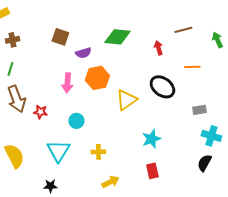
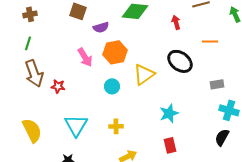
pink arrow: (67, 83) -> (85, 57), turned -36
cyan circle: (76, 121) -> (112, 86), moved

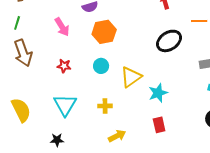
pink arrow: (85, 57) -> (62, 27), moved
black ellipse: (180, 61) -> (169, 41), turned -70
yellow triangle: (144, 74) -> (131, 77), moved
red star: (58, 86) -> (64, 66), moved

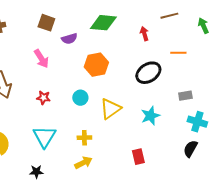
orange hexagon: (104, 32) -> (96, 65), moved
cyan star: (158, 93) -> (150, 116), moved
yellow arrow: (117, 136) -> (83, 163), moved

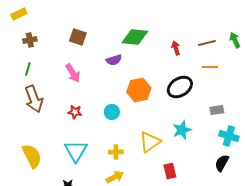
brown line: (169, 16) -> (207, 43), moved
purple semicircle: (69, 39) -> (114, 60), moved
orange hexagon: (96, 65) -> (139, 90), moved
yellow triangle: (110, 109) -> (150, 142), moved

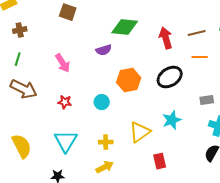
brown square: (78, 37) -> (68, 12), moved
red arrow: (176, 48) -> (166, 38), size x1.5
brown arrow: (34, 99) -> (24, 89), turned -44

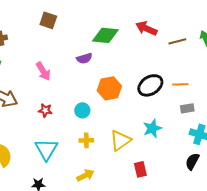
red arrow: (166, 38) -> (146, 28), moved, turned -50
orange line: (200, 57) -> (180, 84), moved
yellow cross: (106, 142) -> (86, 140), moved

